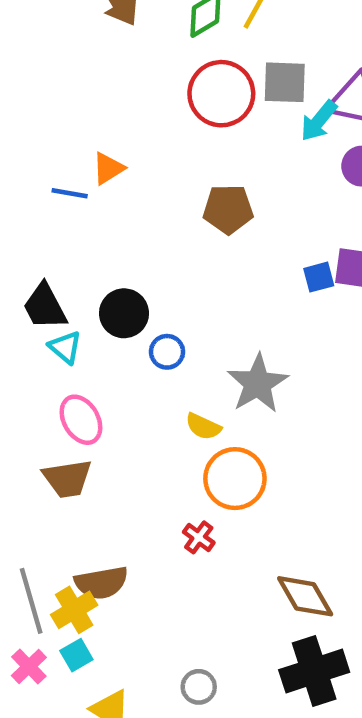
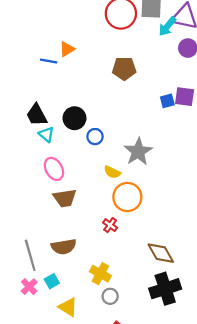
brown trapezoid: (67, 479) -> (65, 198), moved
yellow cross: (74, 610) -> (100, 274), moved, turned -30

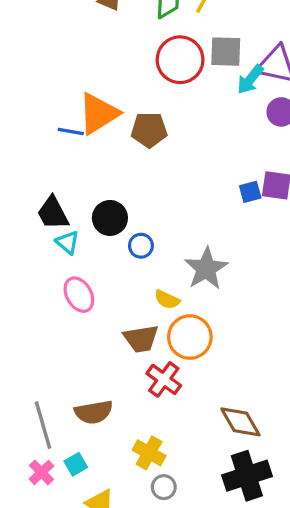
orange triangle: (67, 49) -> (99, 114), size x1.8
brown pentagon: (124, 69) -> (149, 130), moved
brown trapezoid: (65, 198) -> (141, 339), moved
red cross: (110, 225) -> (164, 379), size x1.5

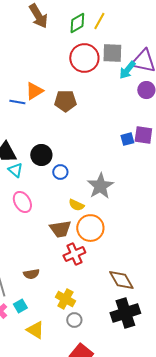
orange triangle: (99, 114) -> (34, 91), size x0.7
red cross: (164, 379) -> (74, 254), turned 30
brown semicircle: (94, 412) -> (31, 274), size x0.7

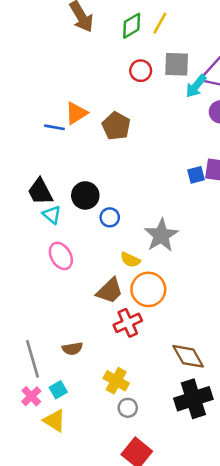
red circle: (84, 58) -> (141, 71), size x0.6
brown pentagon: (65, 101) -> (116, 126), turned 30
brown trapezoid: (60, 229) -> (110, 291), turned -35
yellow triangle: (35, 330) -> (54, 421), moved

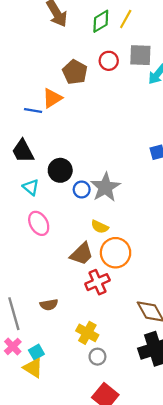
brown pentagon: (116, 126) -> (75, 72), moved
black trapezoid: (40, 192) -> (23, 151), moved
gray star: (161, 235) -> (105, 187), moved
cyan square: (58, 390) -> (36, 352), moved

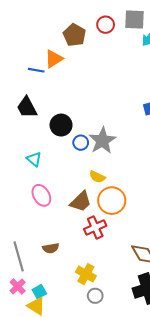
cyan triangle: (31, 187) -> (34, 159), moved
pink ellipse: (39, 223) -> (41, 195), moved

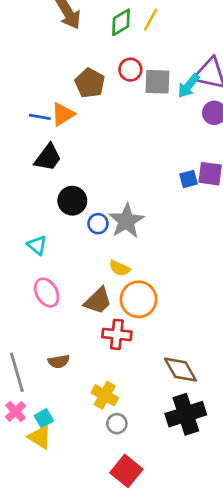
gray square: (135, 19) -> (157, 82), moved
blue line: (36, 70) -> (40, 117), moved
black trapezoid: (27, 107) -> (48, 157), moved, turned -115
red cross: (95, 227) -> (117, 334), turned 30

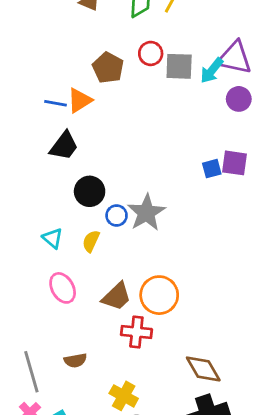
yellow semicircle: (120, 268) -> (91, 241), moved, turned 90

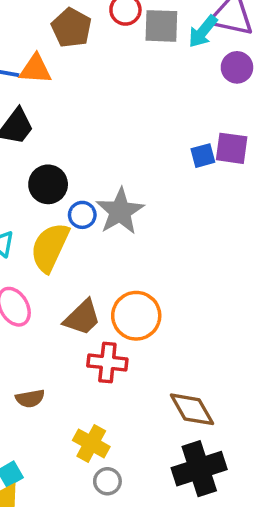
orange triangle: (80, 100) -> (35, 69), turned 36
yellow semicircle: (91, 241) -> (50, 247), size x1.8

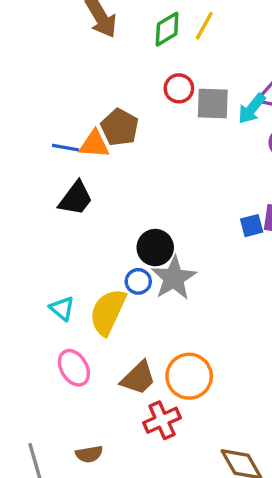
brown pentagon: (71, 28) -> (120, 127), moved
black circle: (48, 184) -> (155, 248), moved
red cross: (107, 362) -> (162, 420), turned -30

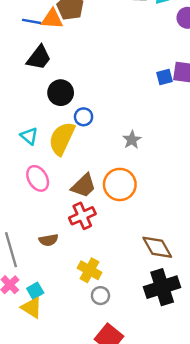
black circle: (155, 248) -> (61, 93), moved
gray star: (174, 278) -> (132, 140), moved, size x0.6
red cross: (162, 420) -> (82, 216), moved

